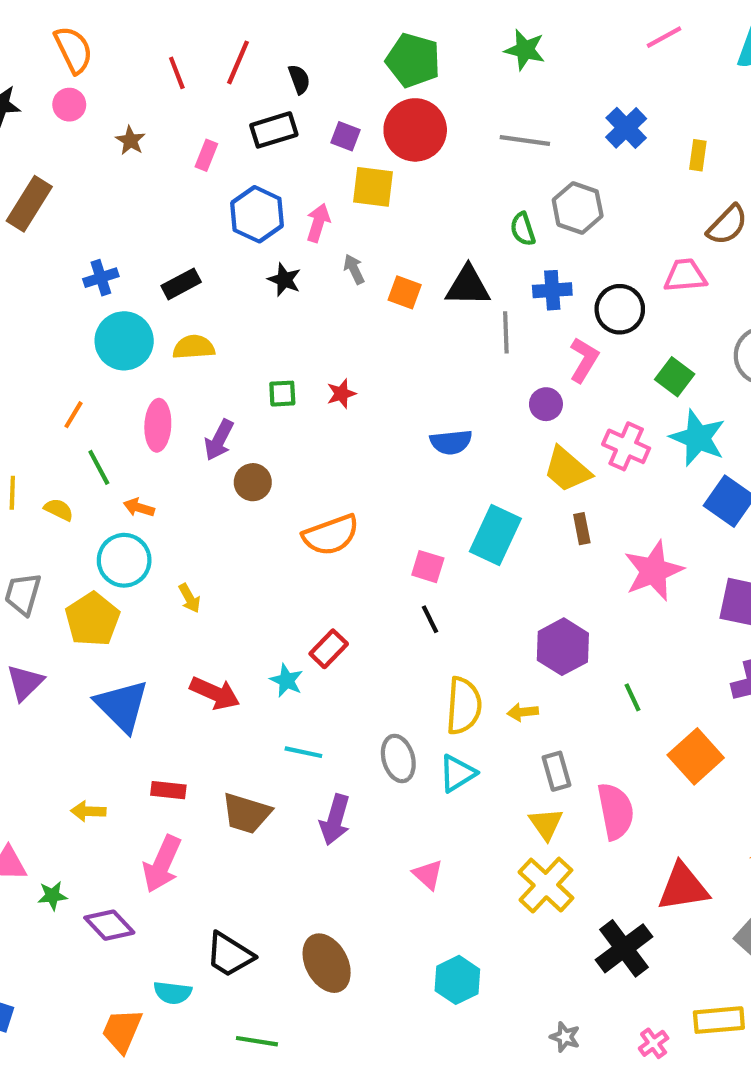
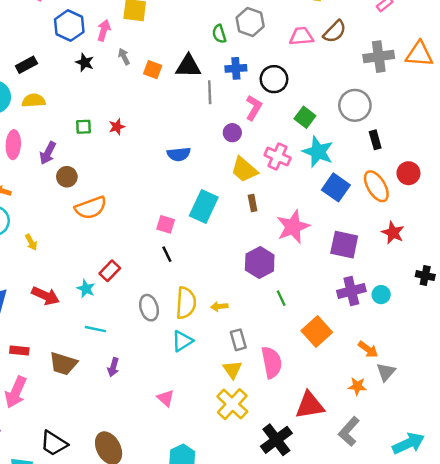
pink trapezoid: (685, 275) -> (301, 36), moved
orange semicircle: (331, 535) -> (91, 208), moved
purple hexagon: (563, 647) -> (260, 262), moved
gray ellipse: (398, 759) -> (149, 308), moved
purple arrow: (335, 820) -> (113, 367), size x0.7

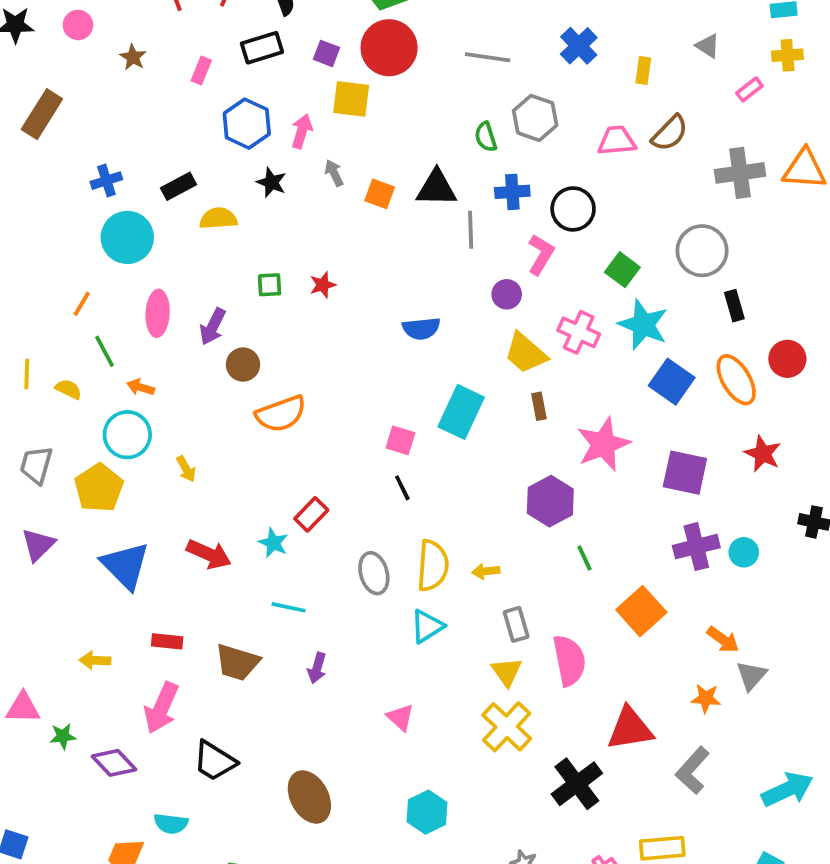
yellow semicircle: (34, 101) -> (218, 218), moved
black trapezoid: (54, 443) -> (215, 761), moved

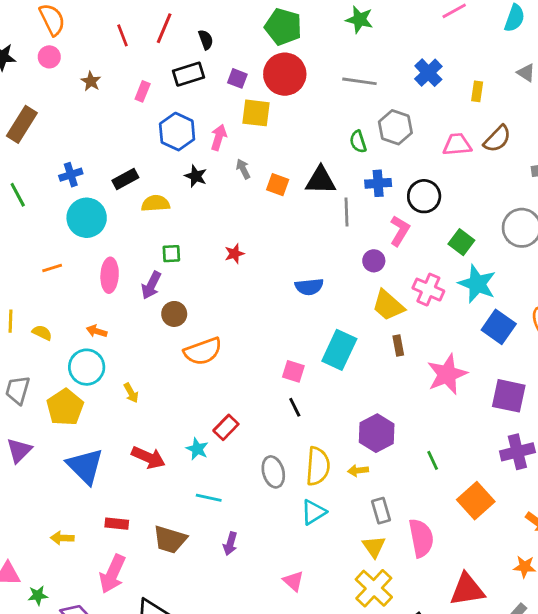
green square: (270, 285) -> (171, 254), moved
orange line: (82, 304) -> (52, 268), turned 42
green line: (105, 351) -> (18, 195), moved
purple hexagon: (550, 501) -> (377, 433), moved

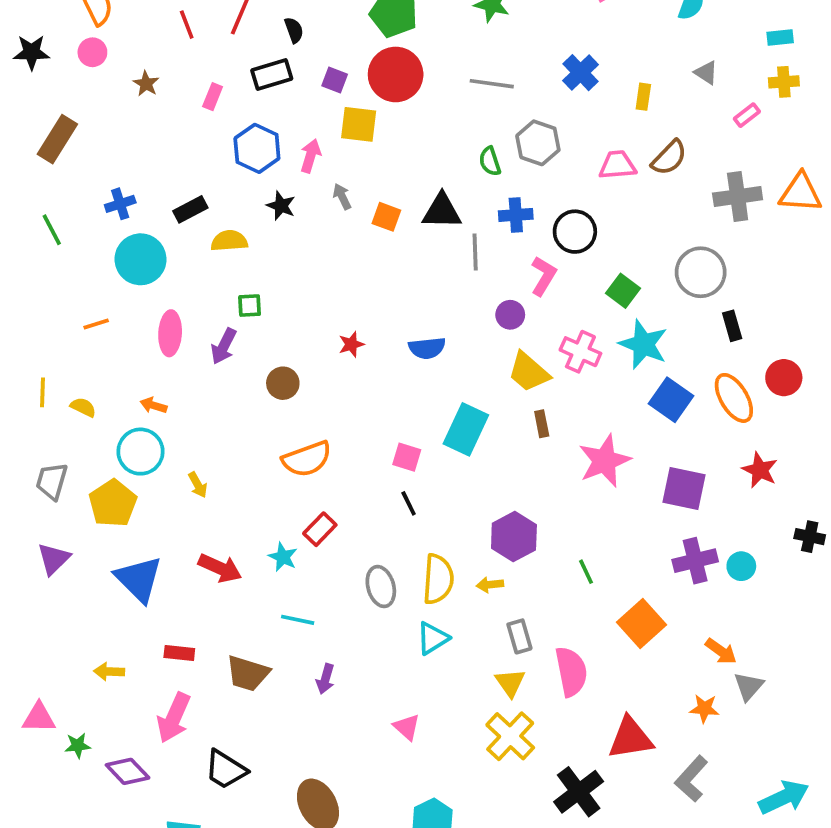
red star: (235, 254) -> (351, 344), moved
brown circle: (174, 314) -> (283, 383), moved
orange semicircle: (203, 351) -> (307, 459), moved

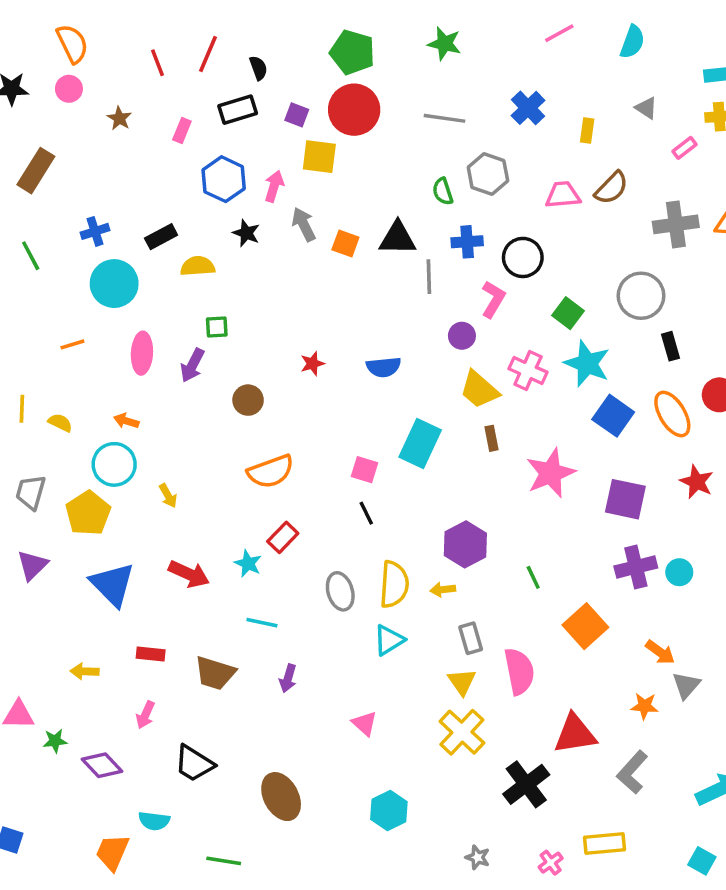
gray arrow: (342, 196) -> (304, 224), size x1.4
pink arrow: (174, 718) -> (145, 715), size x0.6

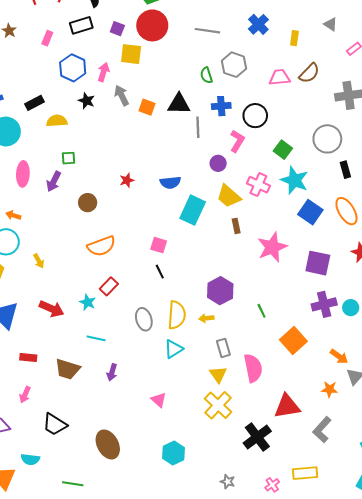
cyan rectangle: (420, 444) -> (193, 210), moved

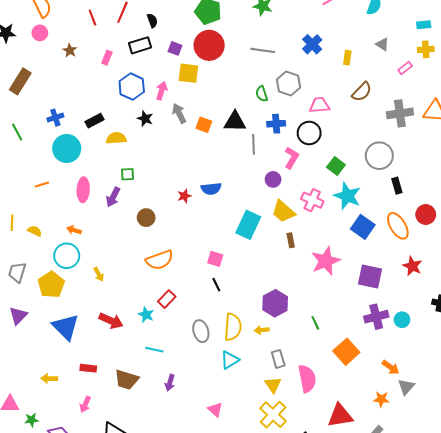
pink trapezoid: (280, 77) -> (319, 105), moved
blue semicircle: (170, 182) -> (211, 189), moved

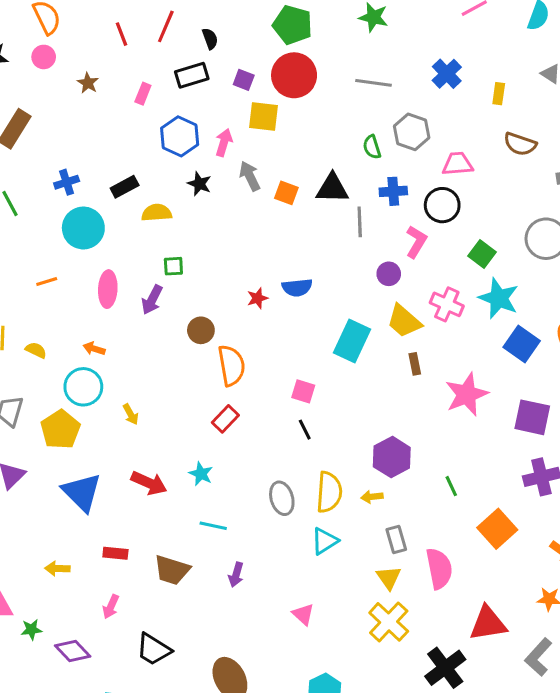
brown semicircle: (362, 92) -> (520, 144), turned 65
orange semicircle: (160, 260) -> (231, 365), moved, turned -80
red rectangle: (167, 299) -> (225, 419), moved

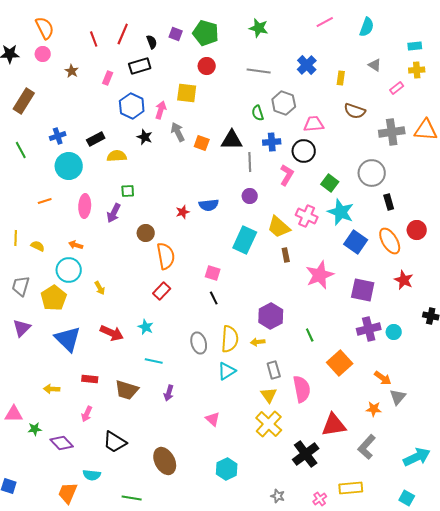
red circle: (294, 75) -> (207, 66), size x0.6
purple square: (244, 80) -> (176, 34), moved
purple circle: (389, 274) -> (250, 196), moved

